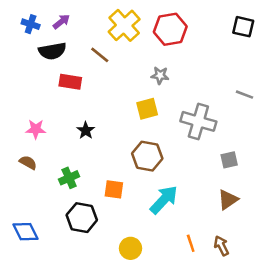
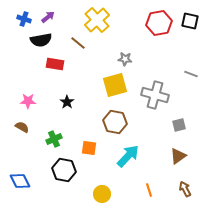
red hexagon: (170, 29) -> (159, 23), moved
yellow square: (147, 109) -> (115, 85), size x1.4
brown arrow: (221, 246) -> (185, 189), moved

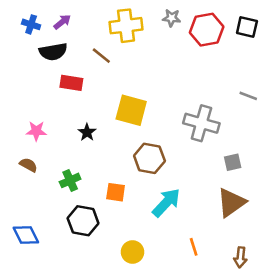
yellow cross: (97, 20) -> (126, 26), turned 35
gray star: (125, 59) -> (172, 18), moved
yellow square: (115, 85) -> (131, 110), moved, turned 30
brown triangle: (178, 156) -> (231, 203), size x1.4
brown arrow: (185, 189) -> (240, 257), moved, turned -147

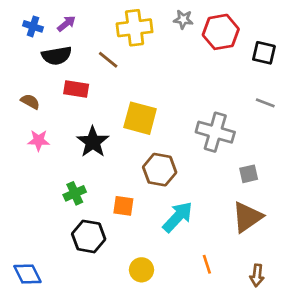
black square: (247, 27) -> (264, 53), moved
black star: (87, 132) -> (93, 142), size x1.6
brown semicircle: (28, 165) -> (30, 102), moved
blue diamond: (26, 235) -> (27, 274), moved

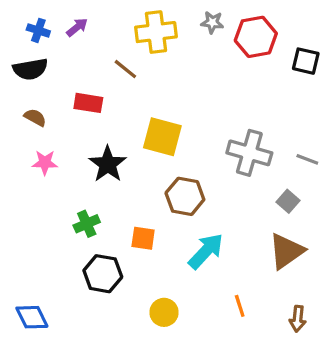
black semicircle: (57, 56) -> (30, 69), moved
gray line: (265, 103) -> (307, 159), moved
gray square: (249, 174) -> (288, 201), turned -36

